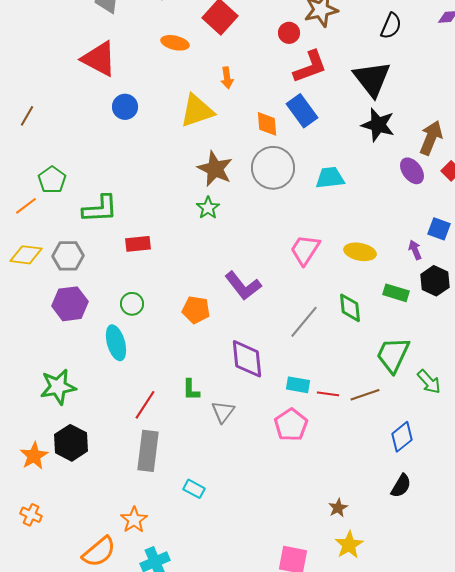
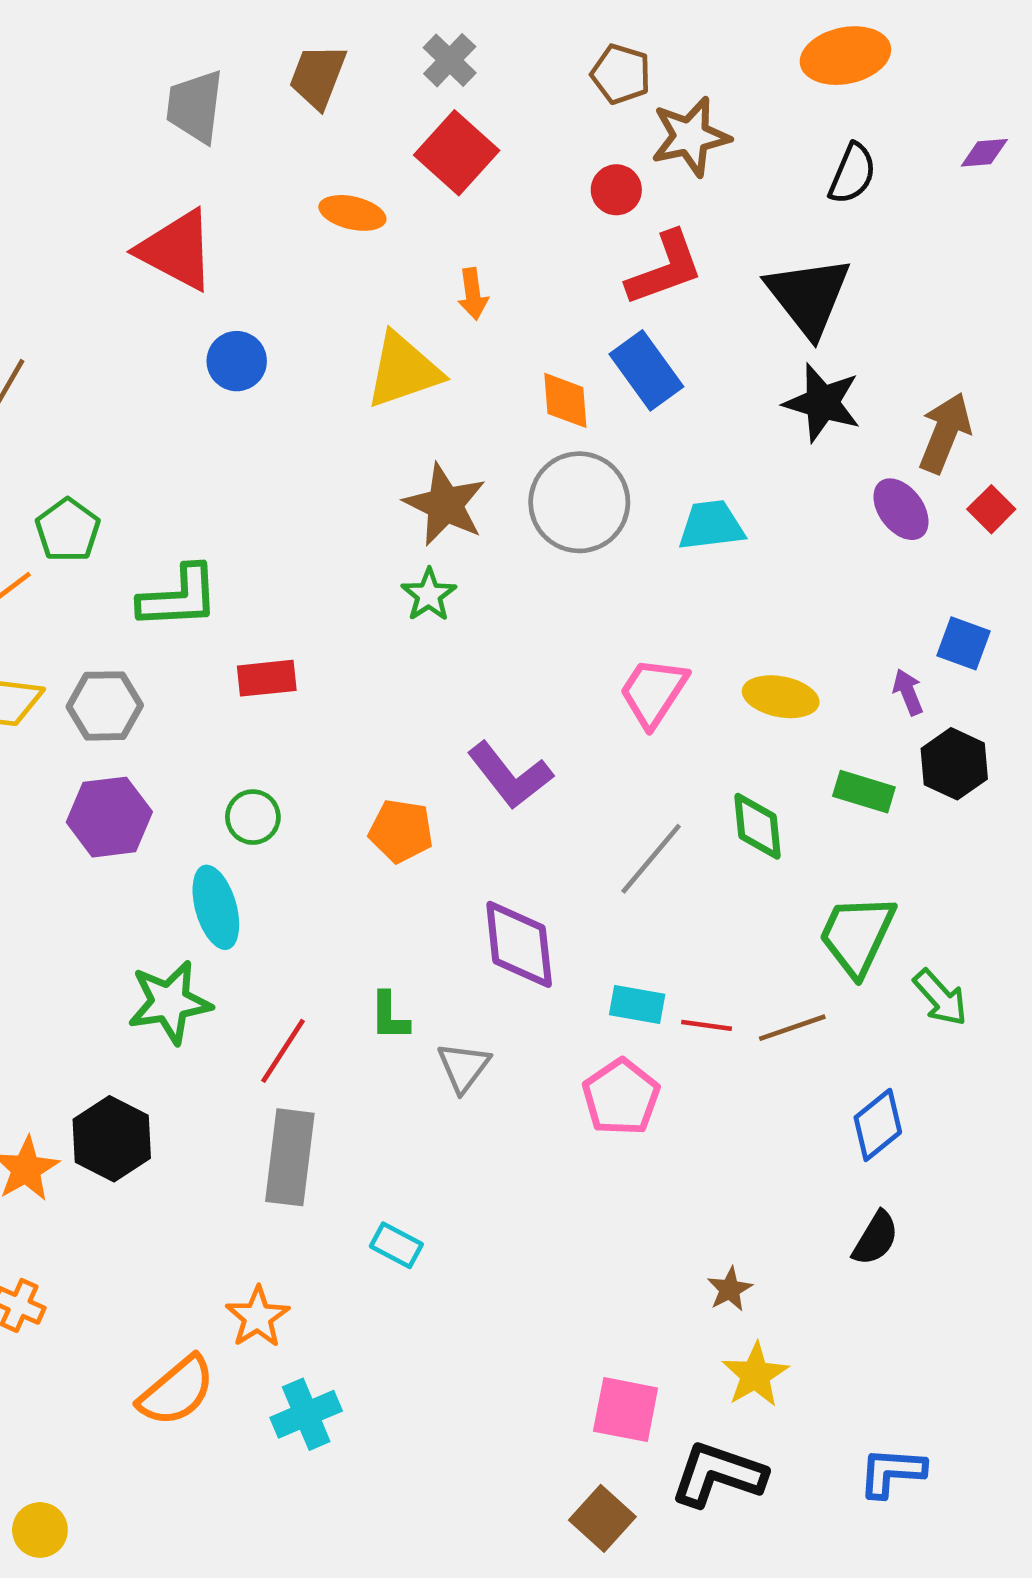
green star: (58, 387) -> (170, 1002), moved

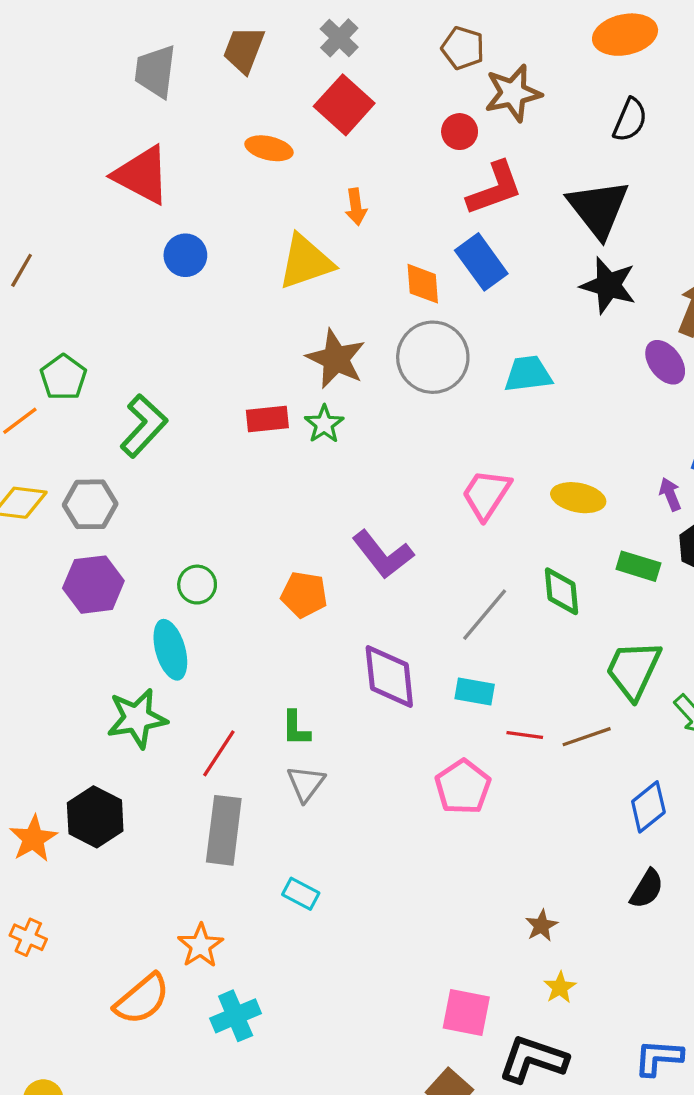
green L-shape: (179, 597) -> (144, 426), turned -44
red rectangle: (267, 678) -> (267, 419), moved
cyan rectangle: (637, 1005) -> (475, 692), moved
gray triangle: (464, 1067) -> (306, 783), moved
yellow star: (755, 1375) -> (560, 987), size x0.7

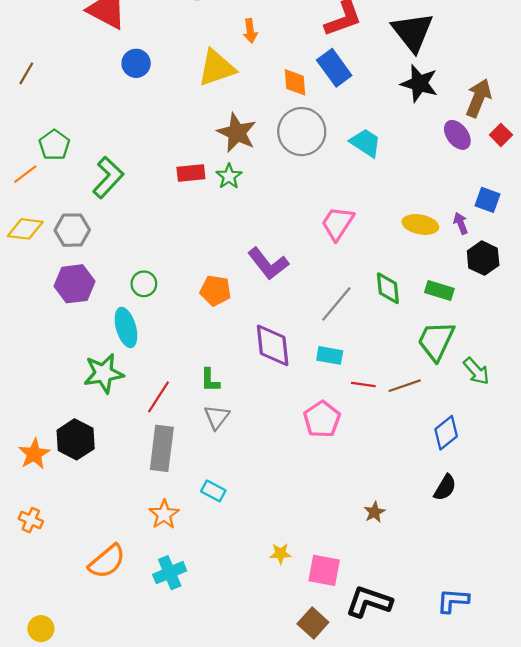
cyan trapezoid: (528, 374) -> (366, 143), turned 40
yellow ellipse: (578, 498) -> (420, 224), moved
green rectangle: (638, 566) -> (439, 291), moved
orange star: (200, 946) -> (164, 514), moved
yellow star: (560, 987) -> (280, 554), moved, turned 30

